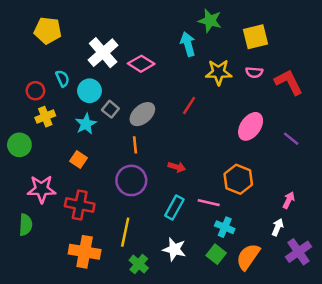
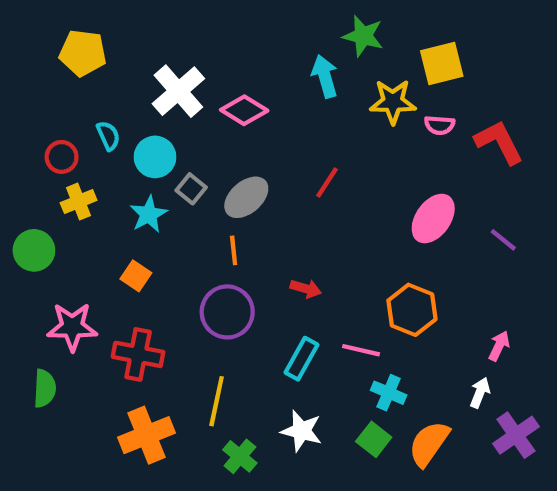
yellow star: (219, 72) -> (393, 102), moved
orange cross: (85, 252) -> (147, 435), turned -32

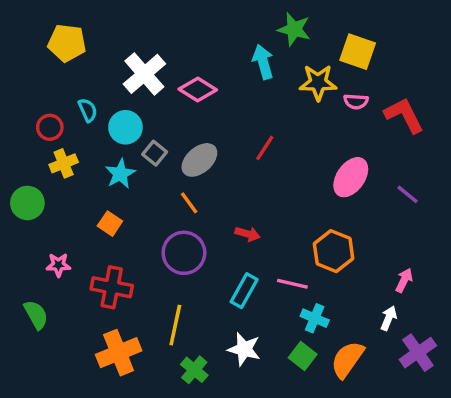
yellow square: (442, 64) -> (358, 52), turned 33
orange line: (234, 250) -> (189, 203), turned -30
pink star: (72, 327) -> (58, 265), size x0.6
green semicircle: (45, 388) -> (36, 315), turned -32

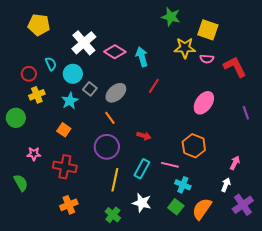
cyan arrow: (263, 62) -> (142, 57), moved
purple line: (408, 194) -> (246, 113), moved, turned 32
yellow line: (175, 325) -> (115, 180), moved
orange cross: (119, 353) -> (69, 205), size x0.7

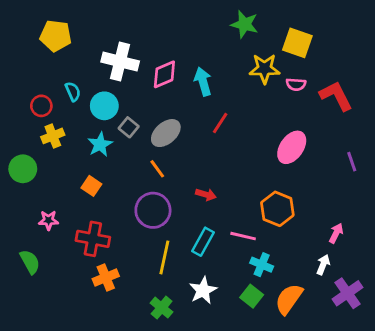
white cross: (84, 43) -> (120, 62), turned -35
pink diamond: (115, 52) -> (164, 74), turned -55
white star: (142, 203) -> (203, 290), turned 30
orange cross: (69, 205) -> (106, 278), moved

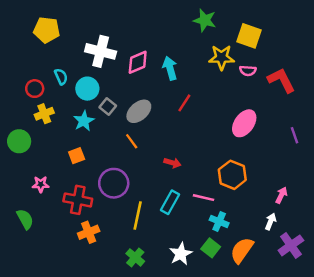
orange square: (91, 186) -> (77, 156), turned 35
purple circle: (153, 210) -> (114, 183), moved
white star: (203, 290) -> (181, 254), moved

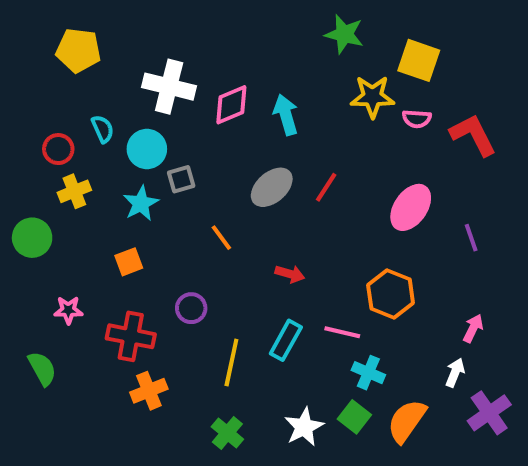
red line: (184, 103) -> (326, 187), moved
gray square: (108, 107) -> (181, 179), turned 35
gray ellipse: (139, 111) -> (272, 187), moved
purple line: (295, 135) -> (471, 238), moved
purple circle: (114, 183) -> (191, 308), size x0.6

